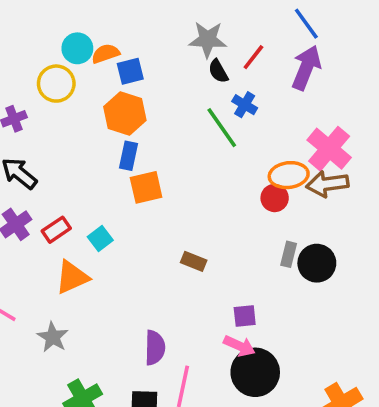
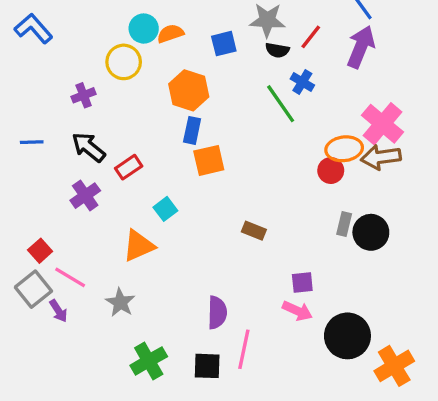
blue square: (130, 71) -> (224, 44), moved
black semicircle: (218, 71) -> (277, 50), turned -50
red rectangle: (56, 230) -> (129, 167), moved
black circle: (255, 372) -> (347, 336), moved

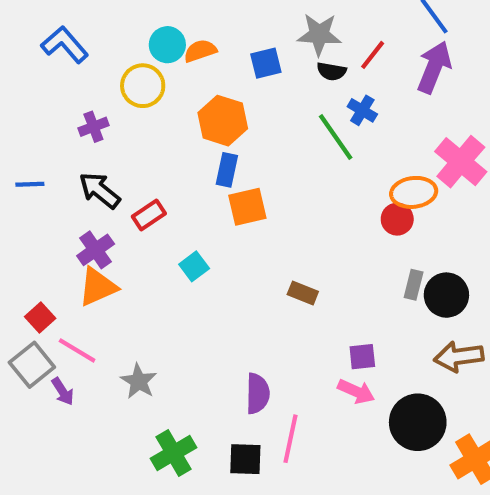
blue L-shape: (33, 29) -> (65, 45), moved
brown arrow: (381, 157) -> (459, 357), moved
orange triangle: (139, 246) -> (98, 287), moved

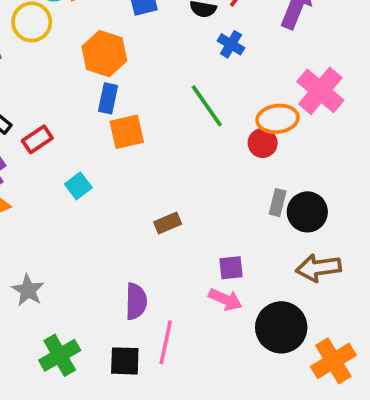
green line: (336, 137) -> (207, 106), moved
brown rectangle: (303, 293) -> (168, 223), moved, turned -45

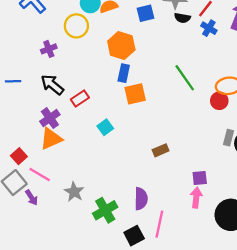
blue cross: (231, 44) -> (209, 28), moved
pink arrow: (225, 299) -> (196, 198), turned -108
green cross: (60, 355) -> (105, 210), moved
black square: (125, 361) -> (134, 236), turned -30

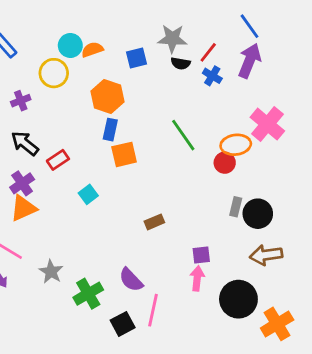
purple semicircle: (141, 199) -> (131, 280), turned 135

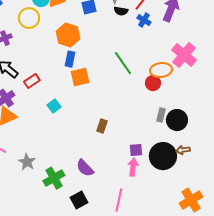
brown rectangle: (154, 222) -> (102, 126), turned -48
brown arrow: (266, 255) -> (183, 150), size x0.6
black circle: (238, 299) -> (163, 156), moved
pink line: (153, 310) -> (119, 200), moved

